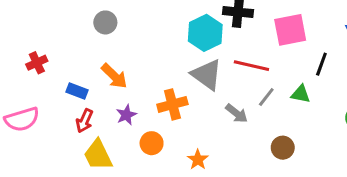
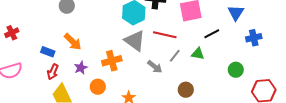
red cross: (37, 63) -> (12, 33), moved
black line: (321, 64) -> (212, 34), turned 42

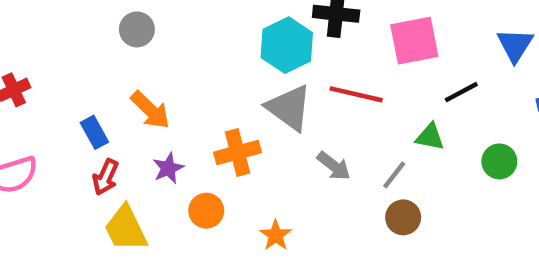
blue rectangle: (48, 52) -> (94, 132), turned 40
gray line: (175, 56) -> (394, 175), moved
green circle: (236, 70) -> (499, 161), moved

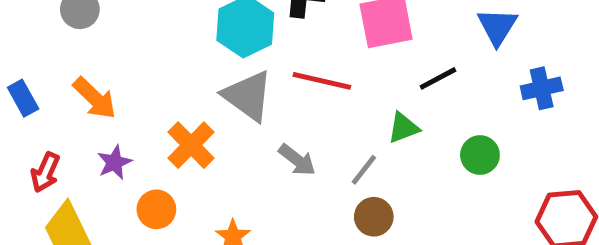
blue rectangle: (94, 132) -> (23, 98), moved
green triangle: (430, 137) -> (403, 128), turned -32
orange cross: (238, 152) -> (191, 145), turned -30

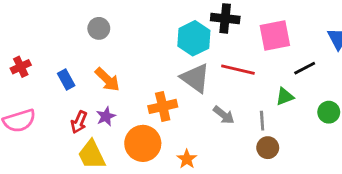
orange cross: (191, 145) -> (163, 106), turned 32
purple star: (114, 162) -> (106, 116), moved
gray line: (364, 170) -> (262, 121), turned -42
orange circle: (156, 209) -> (143, 143), size x1.6

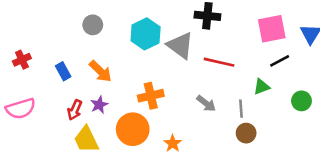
pink square: (275, 35) -> (272, 29), moved
cyan hexagon: (194, 38) -> (146, 34), moved
gray triangle: (195, 78) -> (180, 45), moved

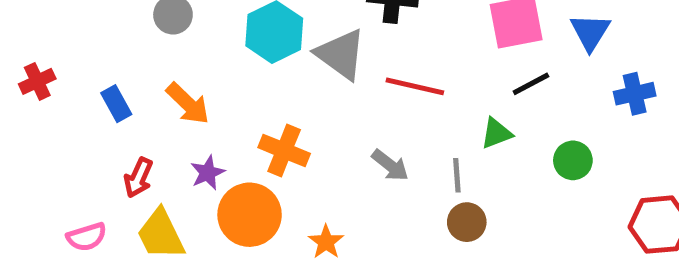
orange cross: (151, 96) -> (284, 151), turned 35
purple star: (99, 105) -> (208, 173), moved
pink semicircle: (21, 109) -> (87, 237), moved, size x0.7

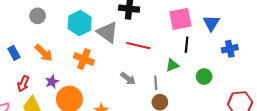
black line: (531, 84) -> (187, 45), turned -56
orange cross: (284, 151) -> (84, 59), moved

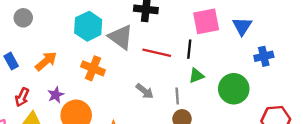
gray circle: (38, 16) -> (23, 18), moved
black line: (187, 45) -> (189, 49), moved
orange arrow: (44, 53) -> (46, 61), turned -84
green circle: (204, 76) -> (234, 89), size x1.6

